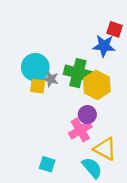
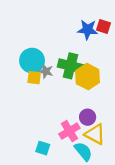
blue star: (104, 46) -> (88, 30), moved
purple circle: (87, 115) -> (88, 117), moved
pink cross: (80, 130) -> (69, 131), moved

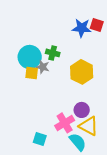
green cross: (70, 66) -> (53, 53), moved, size x0.6

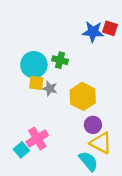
gray star: (43, 67) -> (50, 89), moved
yellow hexagon: (82, 72) -> (83, 96), moved
pink cross: (65, 123) -> (37, 138), moved
cyan square: (40, 139) -> (21, 150), moved, turned 32

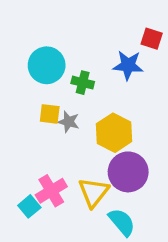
blue star: (93, 32) -> (128, 65), moved
cyan circle: (34, 65) -> (47, 65), moved
purple circle: (93, 125) -> (128, 172), size x1.6
yellow triangle: (101, 143) -> (94, 192), moved, turned 40

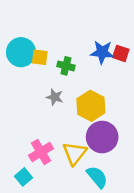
red square: (152, 39) -> (121, 53), moved
cyan circle: (47, 65) -> (21, 52), moved
yellow square: (50, 114) -> (40, 57), moved
cyan square: (29, 206) -> (24, 177), moved

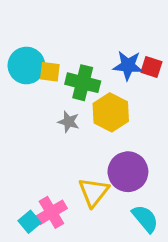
green cross: (66, 66) -> (83, 83), size x1.5
yellow hexagon: (91, 106) -> (111, 112), moved
pink cross: (41, 152) -> (51, 212), moved
cyan semicircle: (97, 177) -> (145, 219), moved

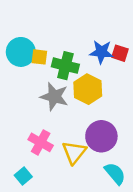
gray star: (69, 122) -> (54, 97), size x1.6
pink cross: (51, 212) -> (41, 142), moved, turned -30

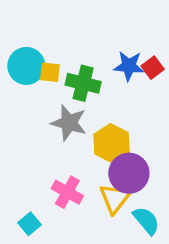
red square: (120, 53) -> (153, 68), turned 35
yellow hexagon: (88, 89) -> (112, 143), moved
pink cross: (41, 142) -> (67, 192), moved
yellow triangle: (74, 152) -> (115, 198), moved

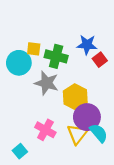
cyan circle: (26, 66) -> (19, 63), moved
red square: (153, 68) -> (100, 60), moved
cyan semicircle: (146, 221) -> (99, 133), moved

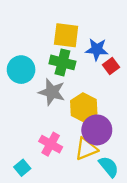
yellow square: (34, 49) -> (66, 35), moved, size x1.6
cyan semicircle: (99, 133) -> (109, 167), moved
yellow triangle: (77, 134) -> (86, 149), turned 30

